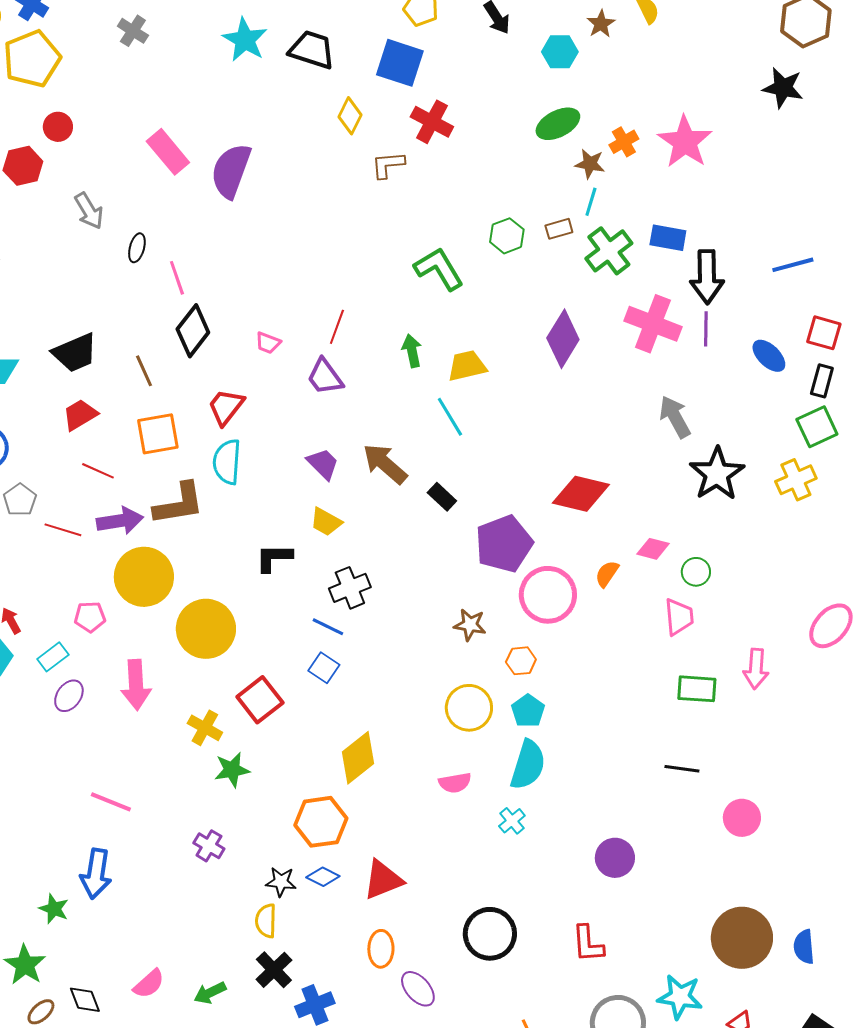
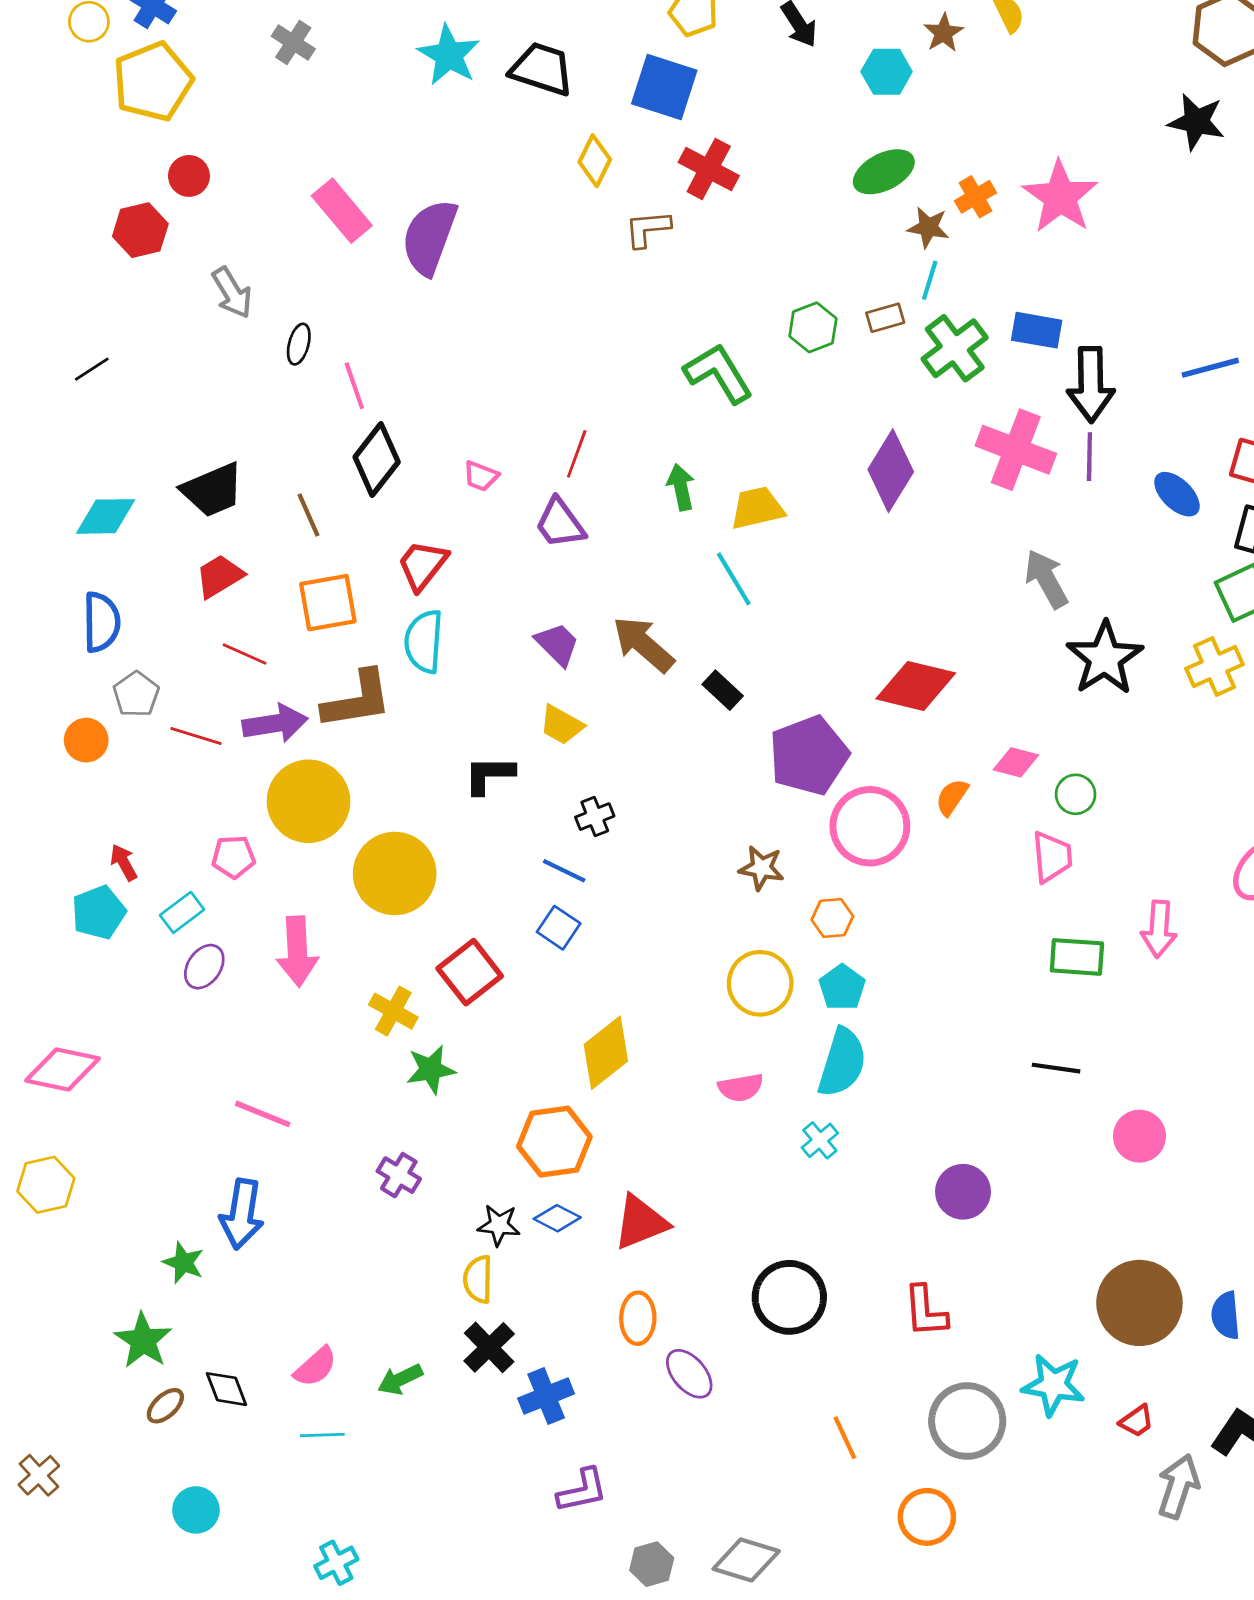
black cross: (350, 588) -> (595, 817), size x0.7

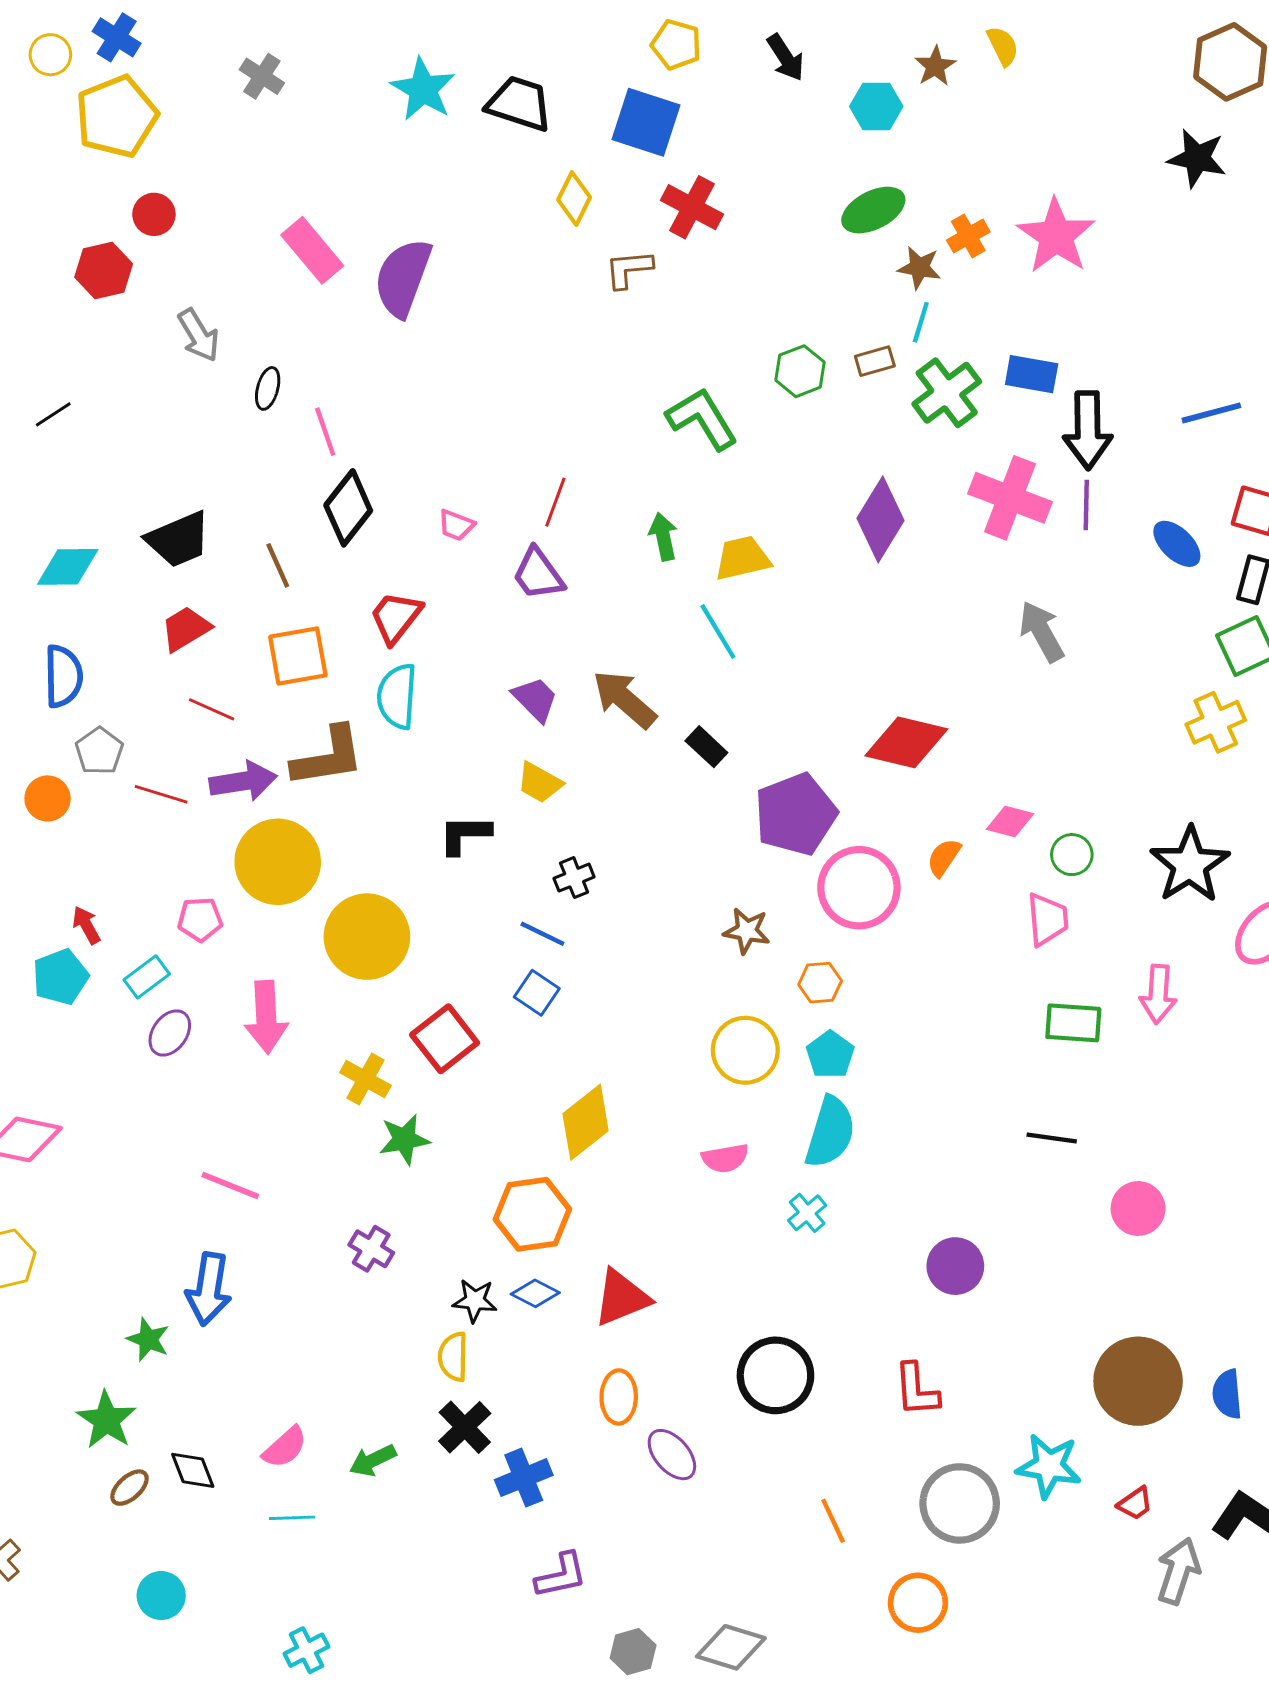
black star: (1105, 658) -> (1190, 865), moved

